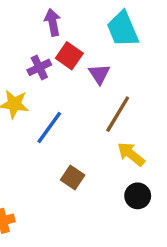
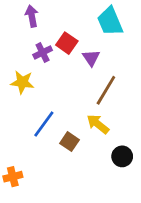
purple arrow: (53, 22) -> (32, 16), moved
blue line: (49, 127) -> (44, 124), moved
yellow arrow: (131, 154) -> (98, 124), moved

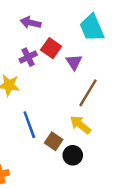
purple arrow: (32, 16) -> (31, 23), moved, turned -66
blue line: (44, 124) -> (29, 125), turned -56
black circle: (122, 156) -> (73, 155), moved

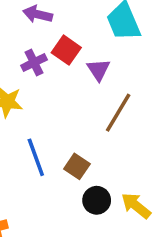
yellow arrow: (80, 125) -> (136, 206), moved
brown square: (54, 141) -> (77, 166), moved

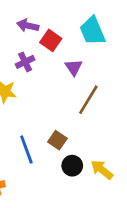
red square: (66, 50) -> (51, 40), moved
blue line: (36, 157) -> (26, 150), moved

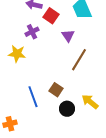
yellow arrow: (102, 170) -> (90, 102), moved

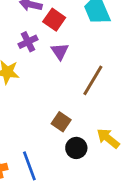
purple triangle: (68, 36) -> (60, 51), moved
blue line: (33, 97) -> (29, 166), moved

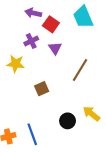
brown square: (61, 122) -> (42, 89), moved, turned 32

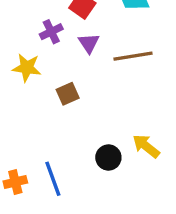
brown line: (80, 70) -> (133, 56), moved, turned 50
brown square: (42, 89) -> (68, 94), moved

